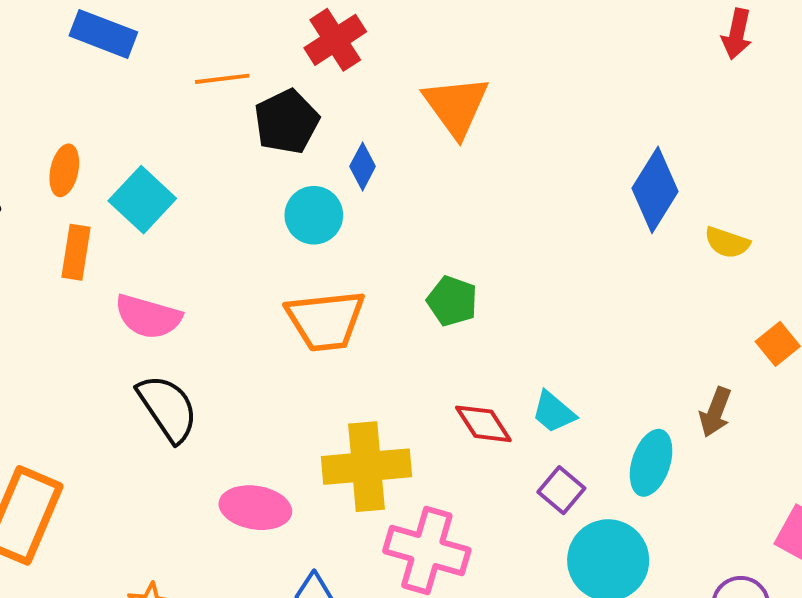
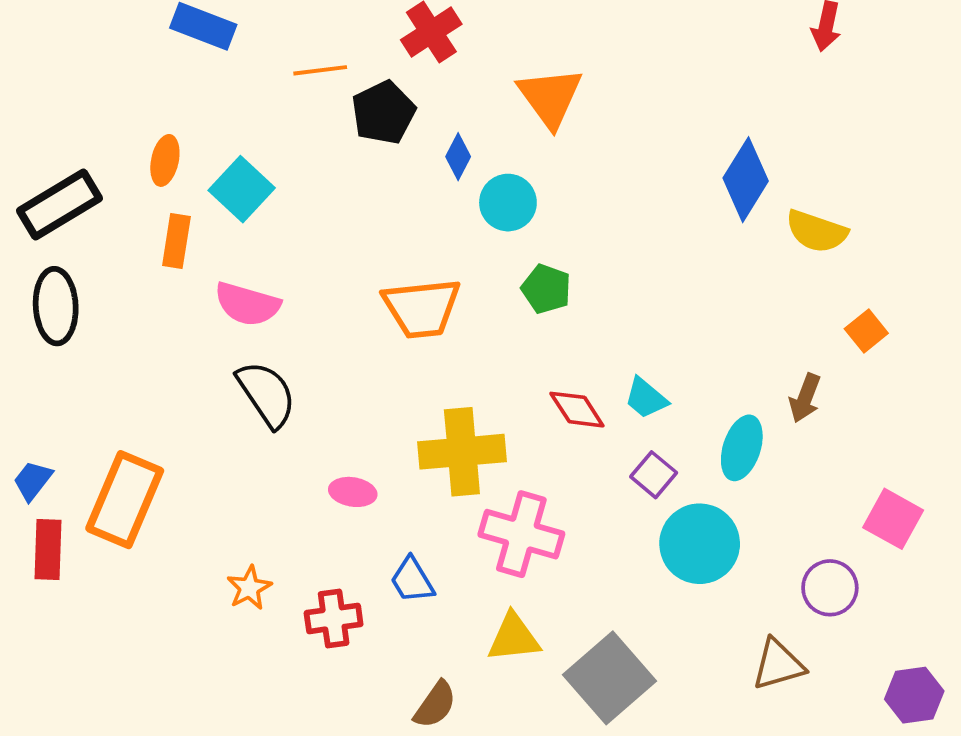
cyan circle: (314, 215) -> (508, 203), moved
yellow semicircle: (727, 243) -> (817, 231), size x1.4
pink ellipse: (255, 508) -> (353, 492), size x0.7

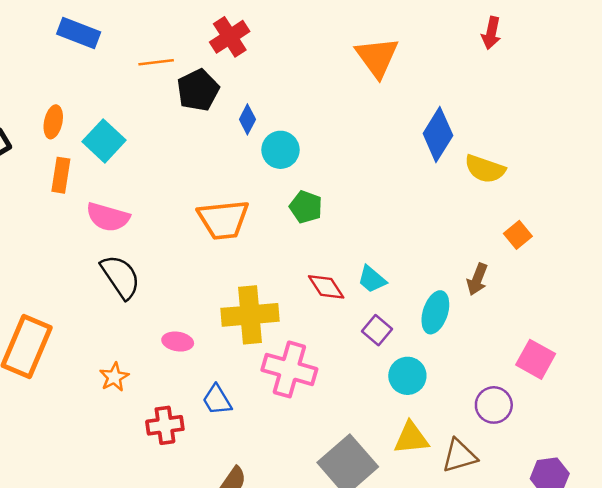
orange triangle: (550, 97) -> (377, 57), moved
cyan circle: (700, 544) -> (407, 376), size x0.7
orange star: (249, 588) -> (114, 377), moved
yellow triangle: (514, 638) -> (411, 438), moved

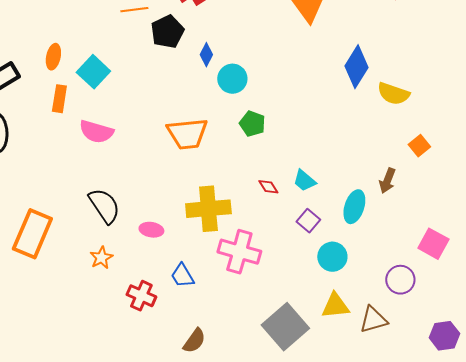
black semicircle: (121, 277) -> (104, 206), moved
red diamond: (326, 287) -> (268, 187), size x0.7
red cross: (165, 425) -> (141, 296), turned 32

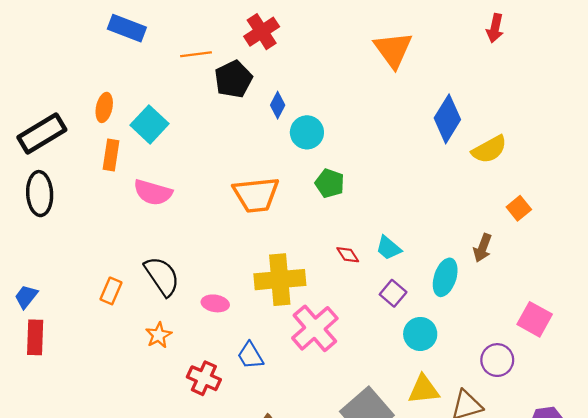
yellow semicircle: (393, 94) -> (489, 149), turned -48
orange rectangle: (32, 234) -> (111, 291), moved, size x0.5
pink cross: (239, 252) -> (315, 328), turned 33

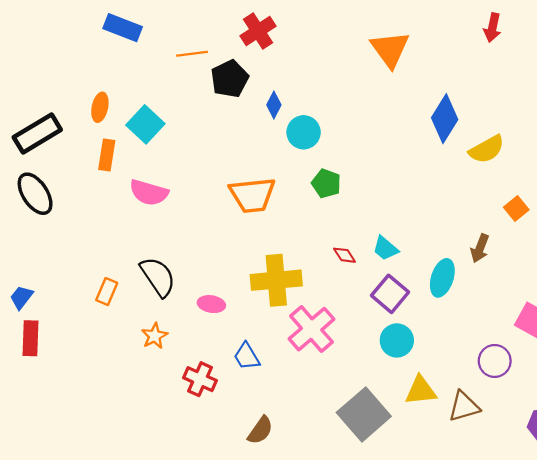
black ellipse: (40, 194) -> (35, 194), turned -30
purple square: (393, 293) -> (390, 294), size x1.4
cyan circle: (420, 334) -> (397, 340), moved

